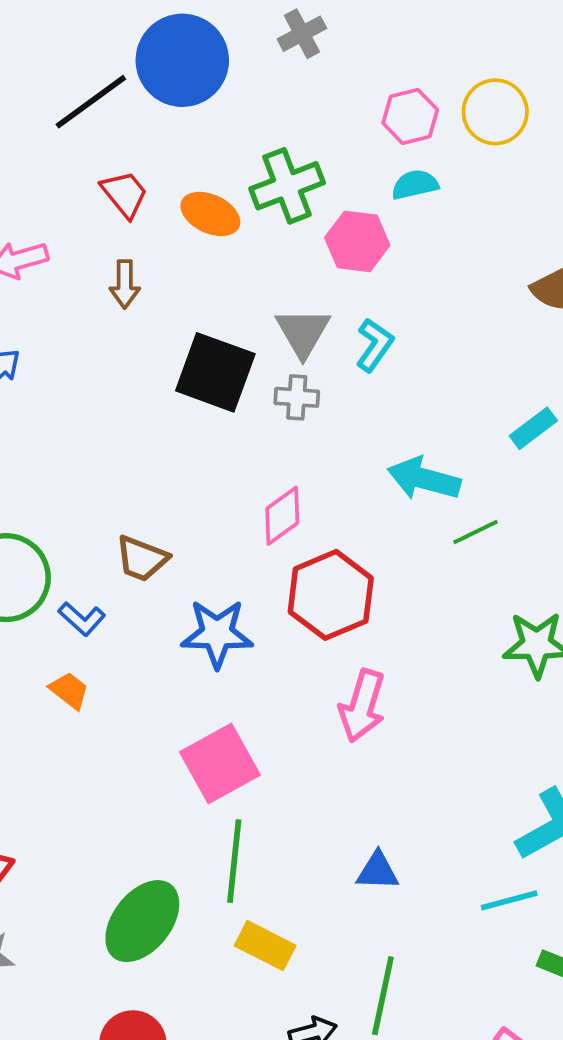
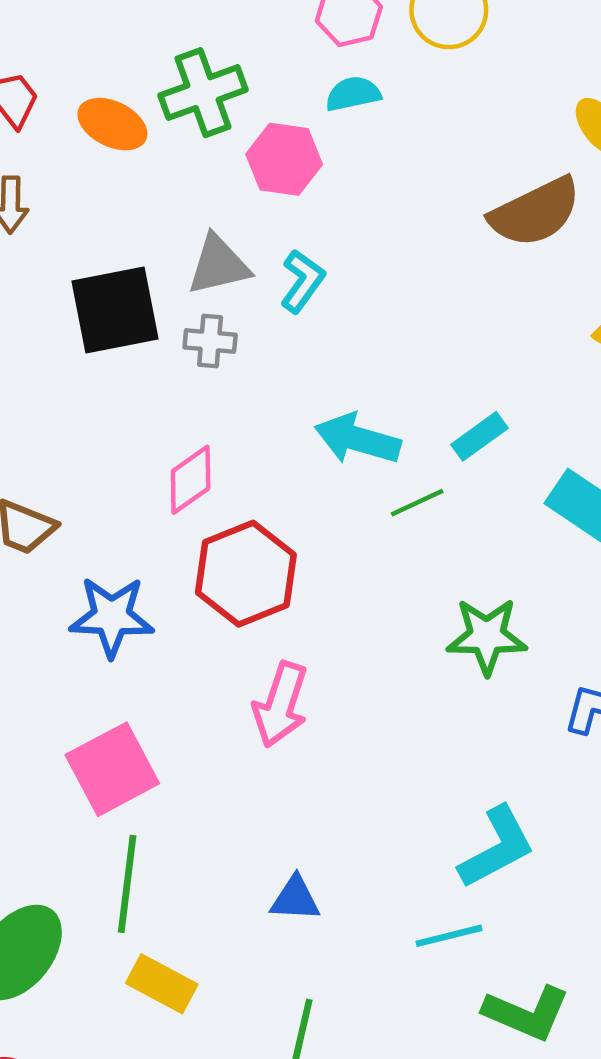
gray triangle: (303, 332) -> (219, 265), turned 46
black square: (215, 372) -> (115, 310), turned -32
cyan rectangle: (533, 428) -> (479, 436), moved

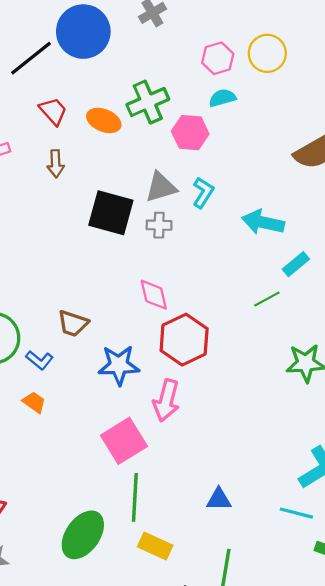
black square: (115, 310) -> (111, 213), turned 30
cyan arrow: (358, 439) -> (263, 222), moved
pink diamond: (191, 480) -> (154, 295), turned -64
pink arrow: (281, 704) -> (166, 400), moved
cyan line: (449, 936) -> (296, 513), turned 32

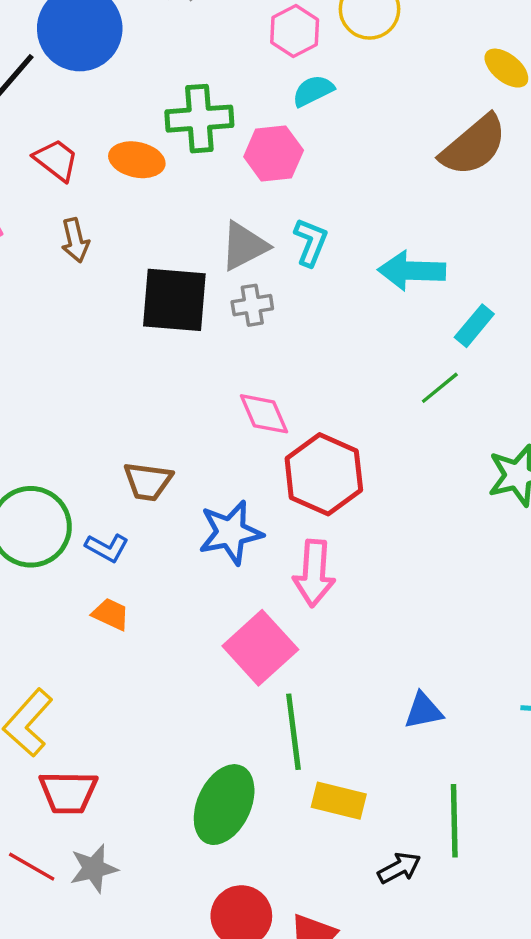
green cross: (148, 102) -> (199, 119), turned 30

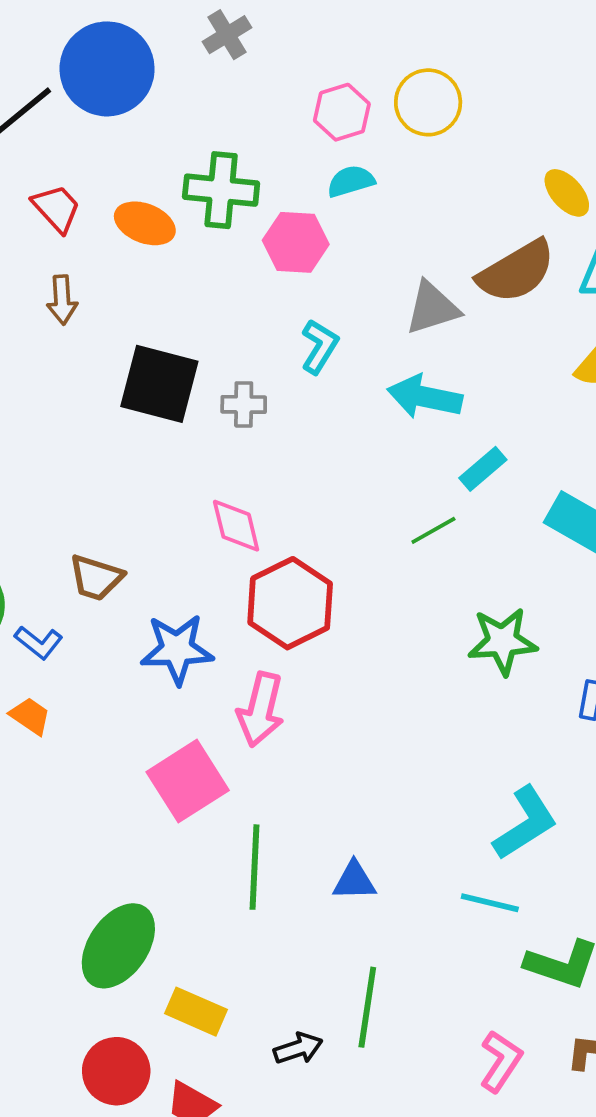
gray triangle: (244, 246) -> (432, 308), moved
green line: (293, 732) -> (254, 867), moved
yellow rectangle: (339, 801) -> (196, 1012), moved

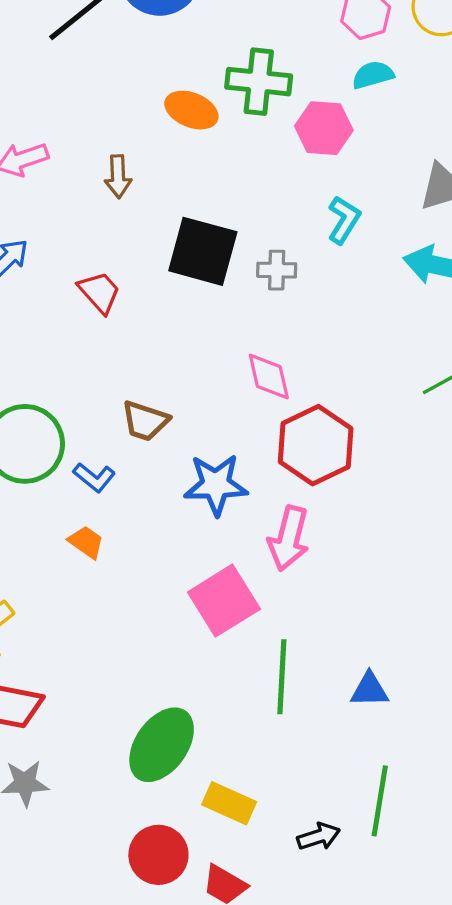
red trapezoid: (56, 208) -> (99, 292), moved

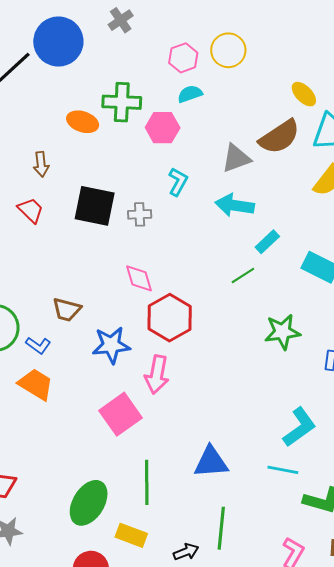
red trapezoid: (99, 292) -> (31, 210), moved
orange trapezoid: (86, 542) -> (36, 384), size x1.6
green line: (282, 677) -> (147, 482), moved
blue triangle: (370, 690) -> (211, 462), size x1.5

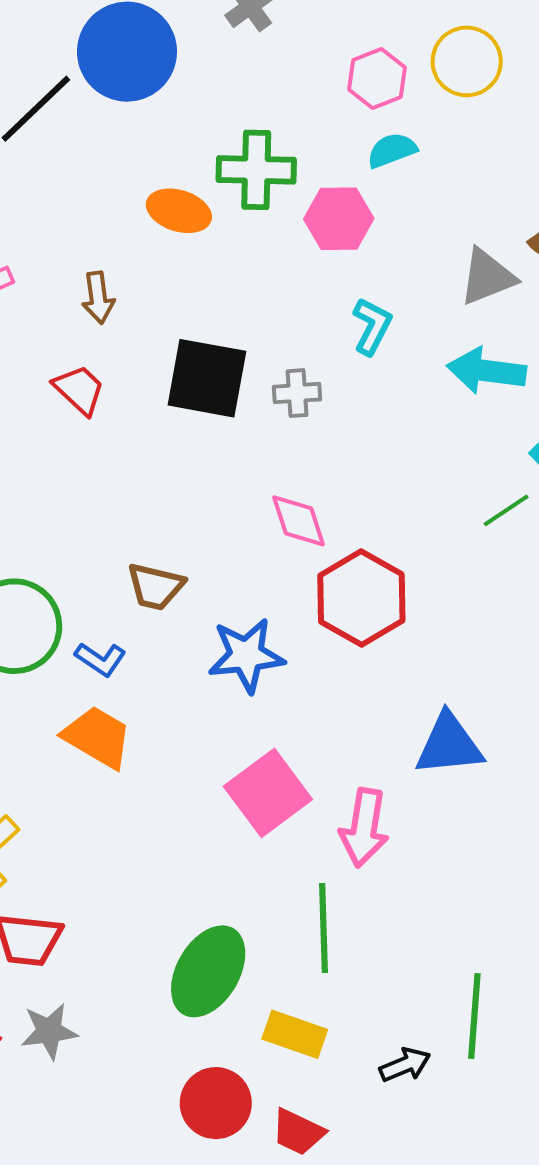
pink arrow: (157, 375) -> (364, 828), moved
blue triangle: (211, 462) -> (449, 745), moved

